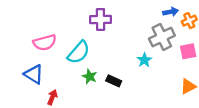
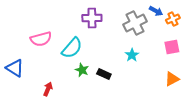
blue arrow: (171, 12) -> (156, 11), turned 40
gray cross: (162, 37) -> (135, 23), moved
blue triangle: (34, 74) -> (15, 68), moved

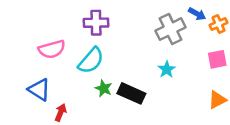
purple cross: (92, 18) -> (96, 23), moved
blue triangle: (15, 68) -> (39, 90), moved
black rectangle: (104, 74) -> (131, 93), size x1.5

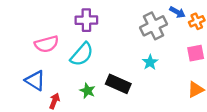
green star: (104, 88) -> (88, 91), moved

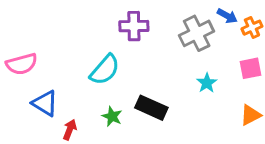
purple cross: (86, 20) -> (134, 26), moved
pink semicircle: (47, 44) -> (22, 64), moved
cyan star: (150, 62) -> (207, 83), moved

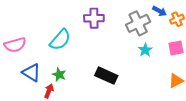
cyan semicircle: (105, 70) -> (60, 40), moved
cyan star: (207, 83) -> (145, 50), moved
green star: (112, 116) -> (59, 75), moved

